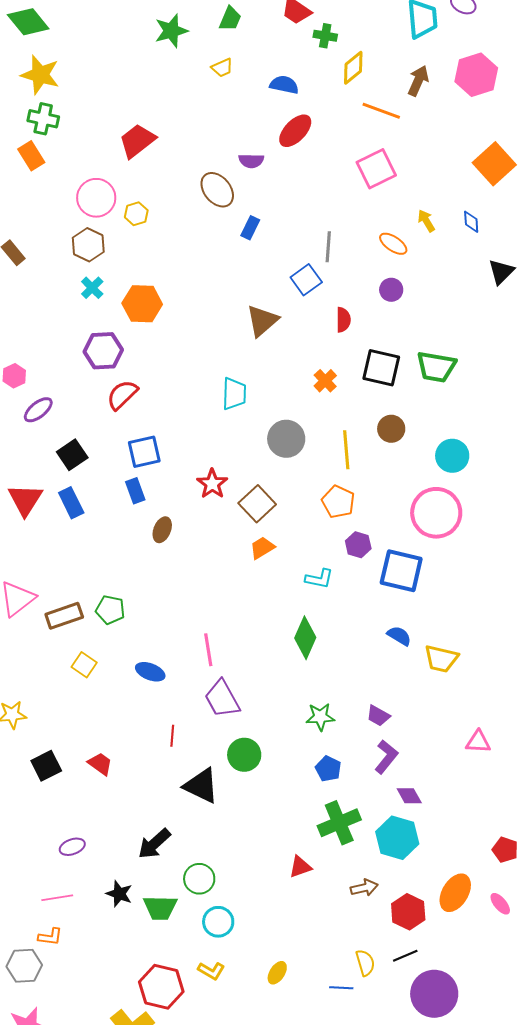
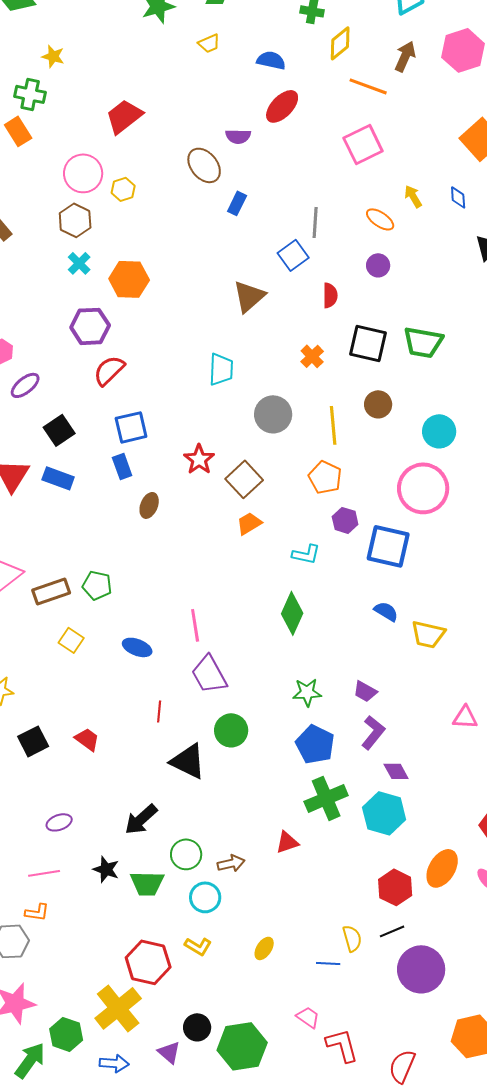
yellow star: (40, 75) -> (53, 56), moved, size x0.6
blue rectangle: (71, 503) -> (58, 478), turned -44
blue pentagon: (328, 769) -> (315, 744), size x1.5
brown arrow: (364, 888) -> (231, 863), moved

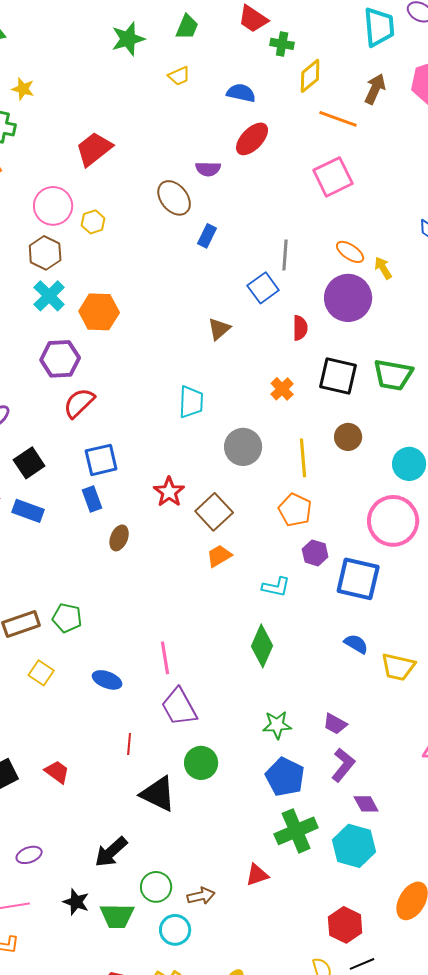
yellow arrow: (413, 196) -> (383, 268), moved
cyan cross: (79, 263) -> (49, 296), size x1.4
purple circle: (378, 265) -> (348, 298), size x2.0
brown triangle: (249, 296) -> (219, 329), size x0.7
red hexagon: (395, 887) -> (345, 925), moved

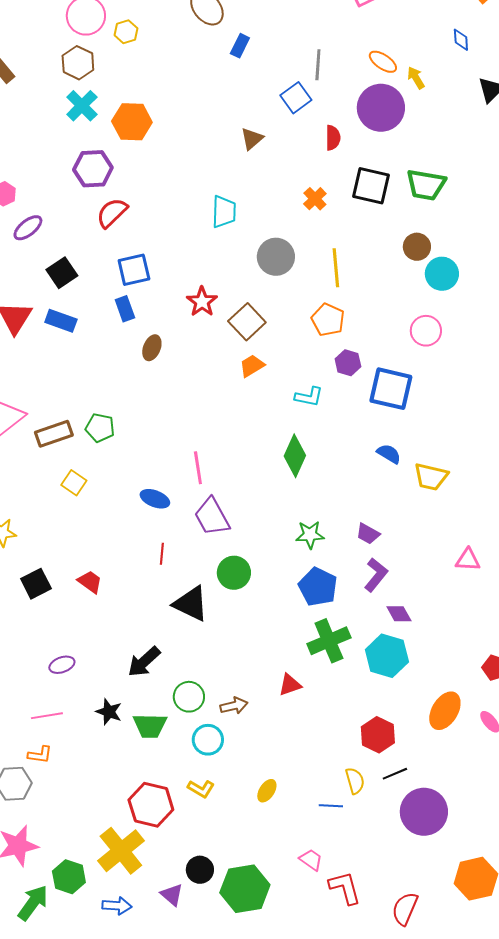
brown circle: (348, 437) -> (417, 247), moved
pink circle: (393, 521) -> (426, 331), size x0.6
blue ellipse: (107, 680) -> (155, 499), moved

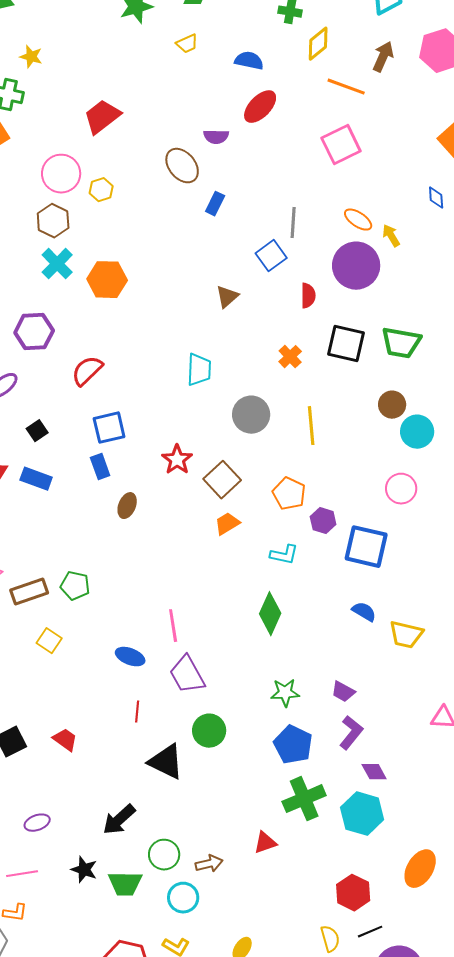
purple hexagon: (93, 169) -> (34, 332), moved
black square: (62, 273) -> (37, 431), size x0.7
orange pentagon: (328, 320) -> (289, 494), moved

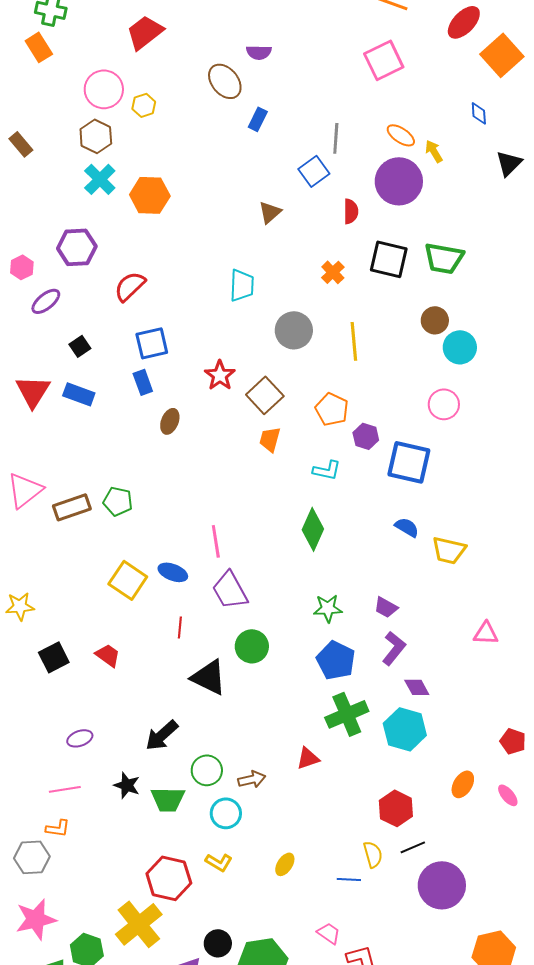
red ellipse: (260, 107) -> (464, 22), moved
orange trapezoid: (227, 524) -> (270, 439), turned -44
yellow square: (49, 641) -> (128, 580), moved, size x1.5
orange ellipse: (420, 869) -> (463, 784), size x0.7

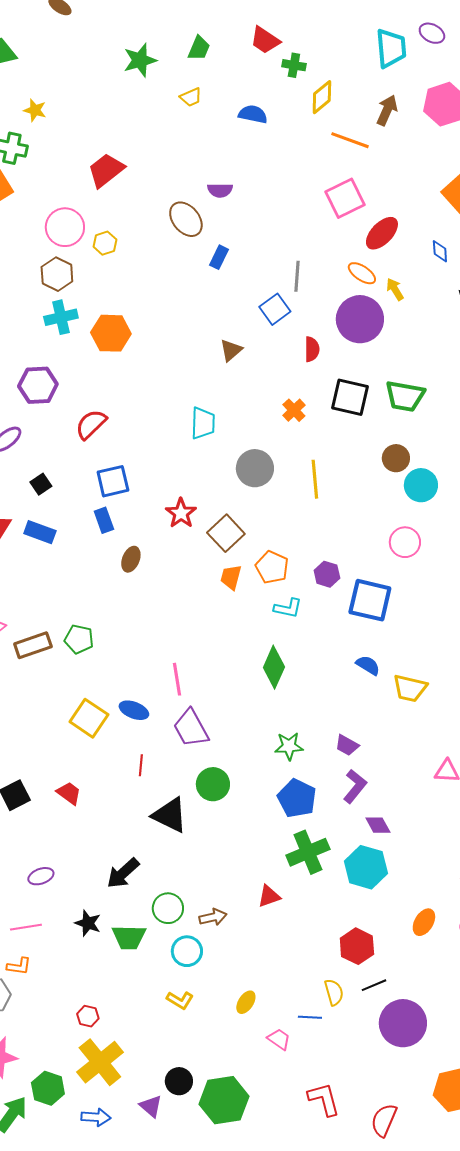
red ellipse: (464, 22) -> (382, 233), moved
cyan cross: (100, 179) -> (61, 317), turned 32
orange pentagon: (332, 409) -> (272, 567), moved
red hexagon: (169, 878) -> (88, 1016), moved, size x0.5
pink trapezoid: (329, 933) -> (279, 1039), moved

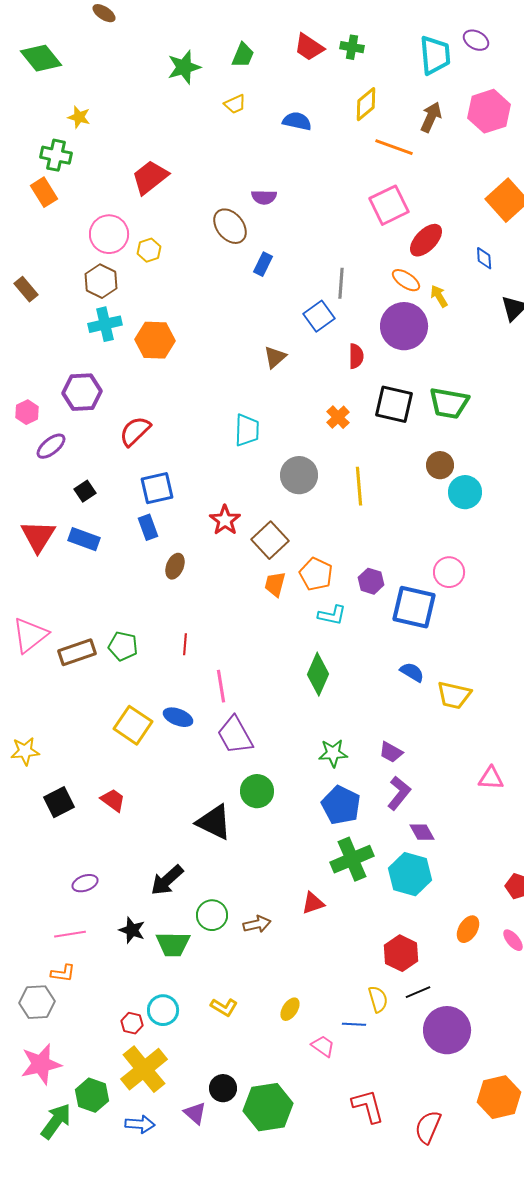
green cross: (294, 65) -> (352, 47), moved
pink circle: (405, 542) -> (449, 572), moved
red line: (141, 765) -> (185, 644), moved
cyan circle: (187, 951) -> (163, 1010), moved

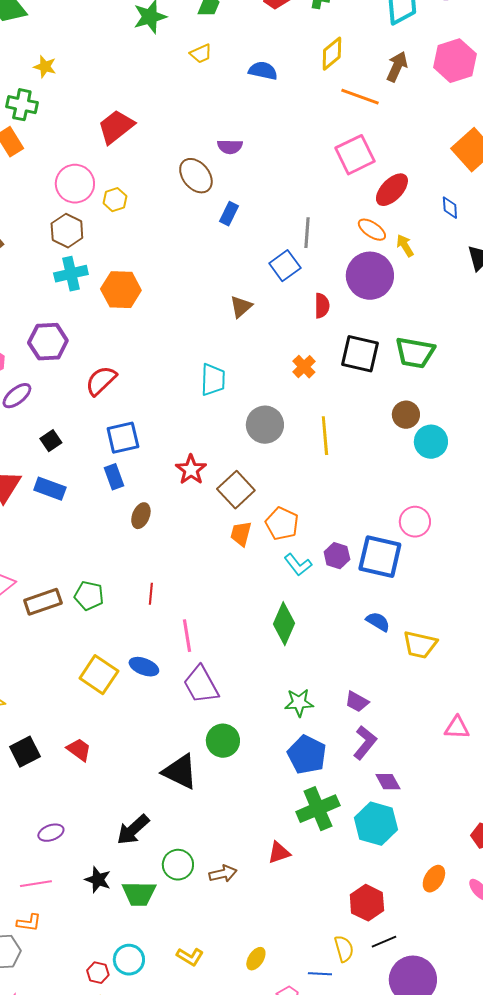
purple hexagon: (371, 581) -> (337, 556), moved
cyan L-shape: (332, 615) -> (298, 565), turned 40

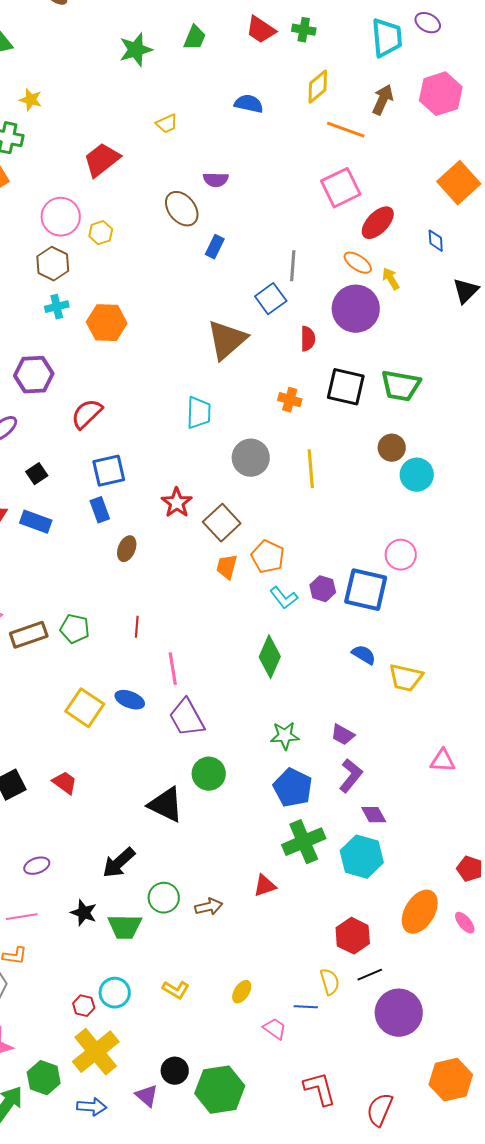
yellow trapezoid: (201, 54) -> (167, 124), moved
cyan cross: (71, 274) -> (57, 307), size x0.7
brown triangle: (241, 307) -> (227, 340), size x1.8
orange cross: (304, 367) -> (290, 400), turned -30
orange ellipse: (434, 879) -> (420, 912), size x1.6

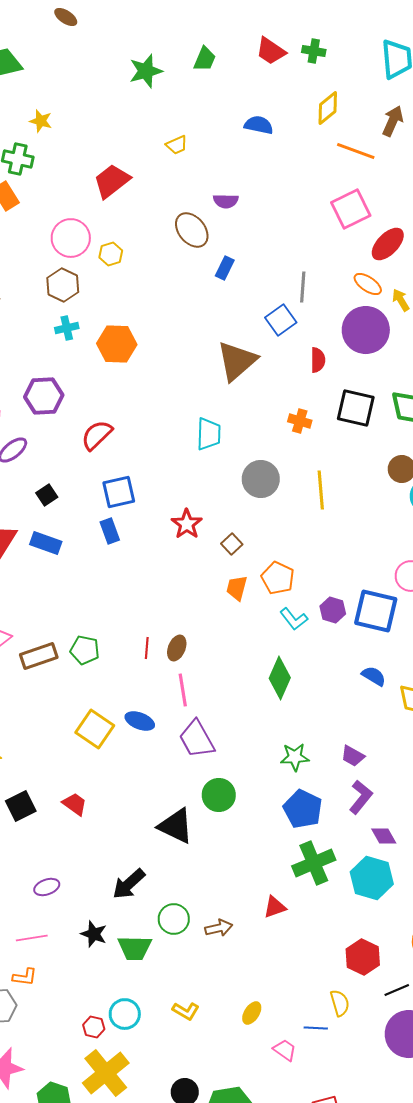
brown square: (222, 523) -> (232, 544), size x0.6
brown ellipse: (127, 549) -> (177, 648), moved
black line: (370, 975) -> (397, 990), moved

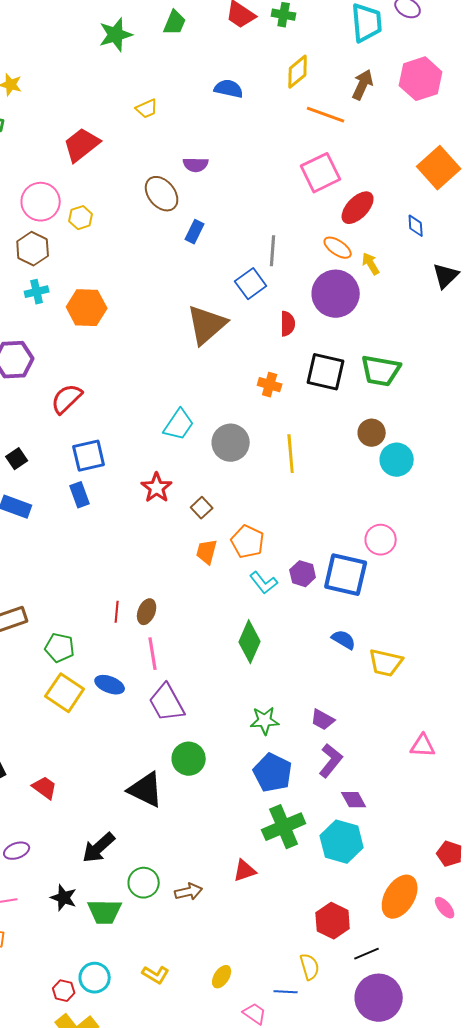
cyan trapezoid: (209, 434) -> (179, 425), moved, turned 32
green pentagon: (85, 650) -> (60, 648), moved
red trapezoid: (75, 804) -> (45, 788), moved

